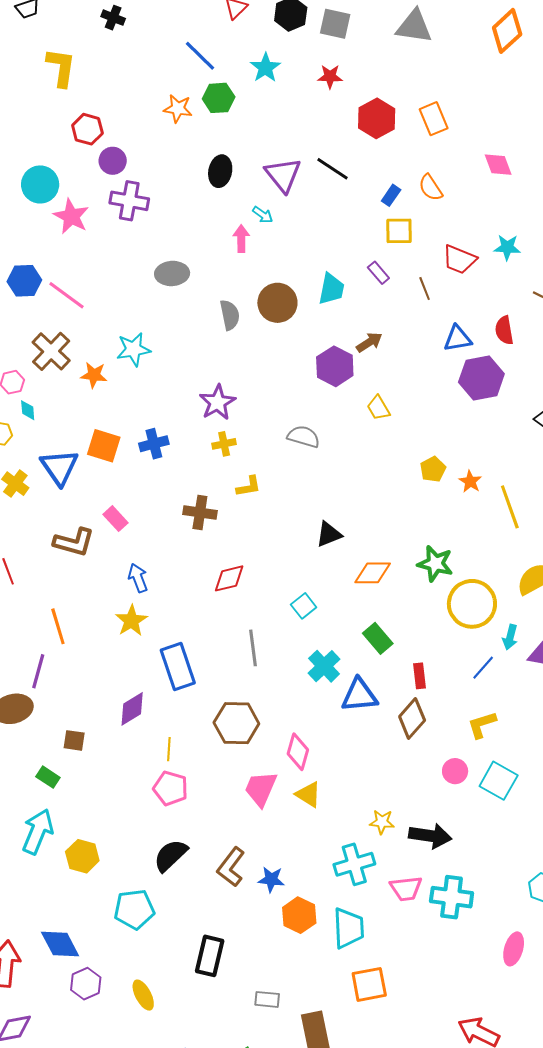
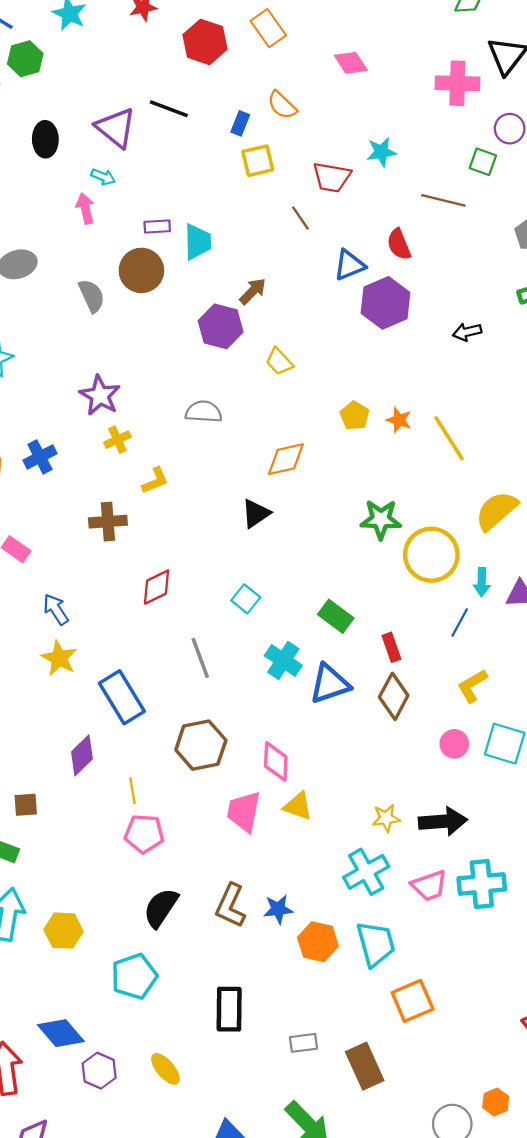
purple rectangle: (378, 273) -> (157, 227), moved, turned -40
orange diamond: (373, 573) -> (286, 459), moved

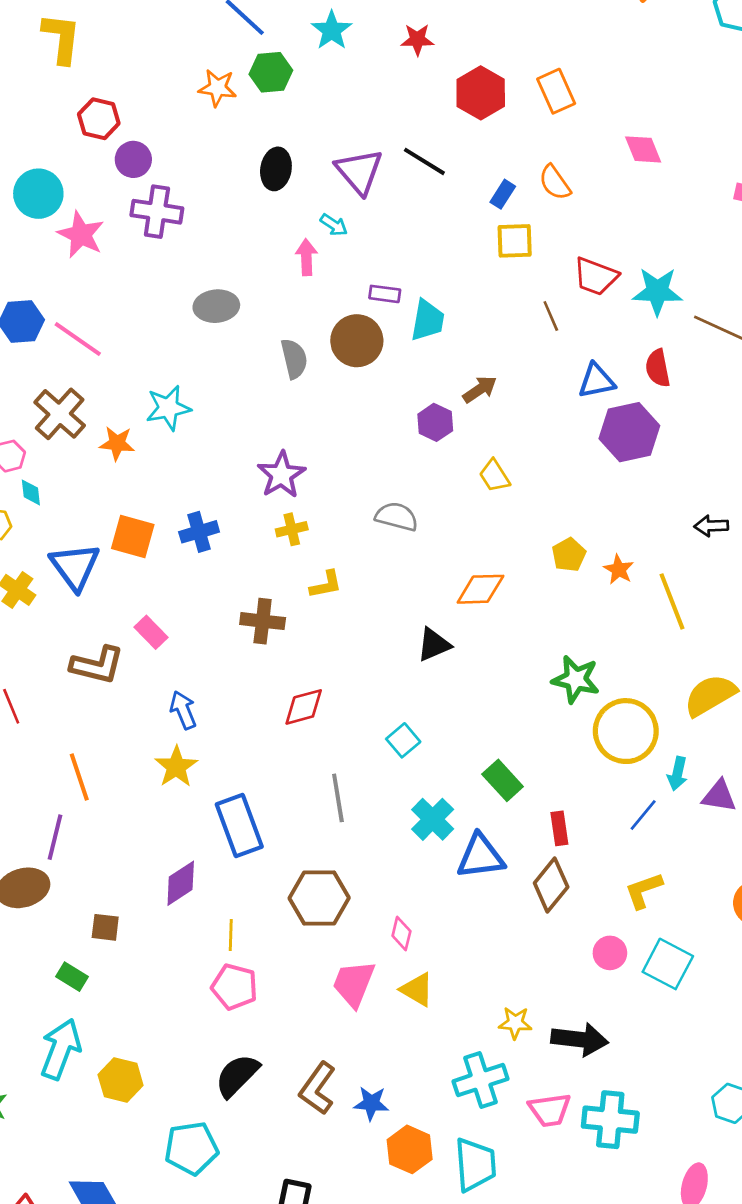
cyan star: (381, 152) -> (657, 291), moved, size x1.4
purple hexagon: (221, 326) -> (435, 422), size x0.7
black arrow: (467, 332) -> (711, 526), moved
pink diamond: (276, 762) -> (401, 933), size x0.7

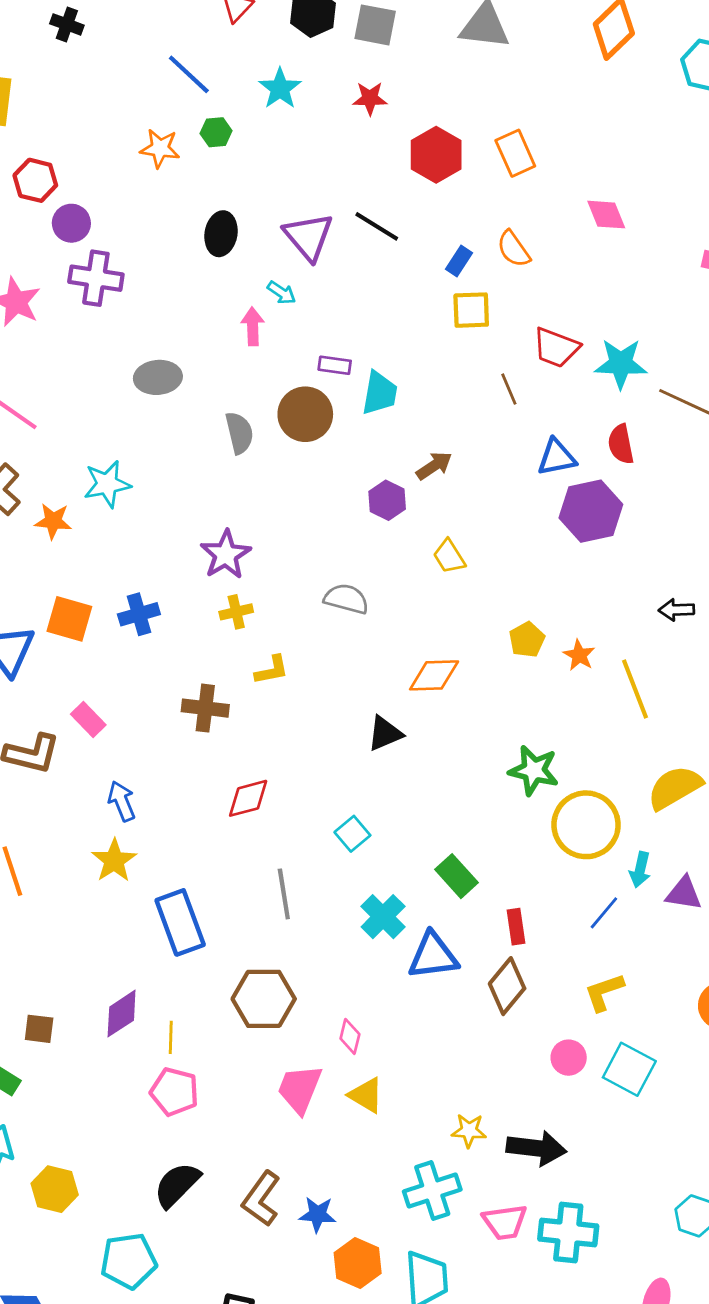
green hexagon: (271, 72) -> (216, 132), size x0.7
purple diamond: (181, 883) -> (122, 1014), moved

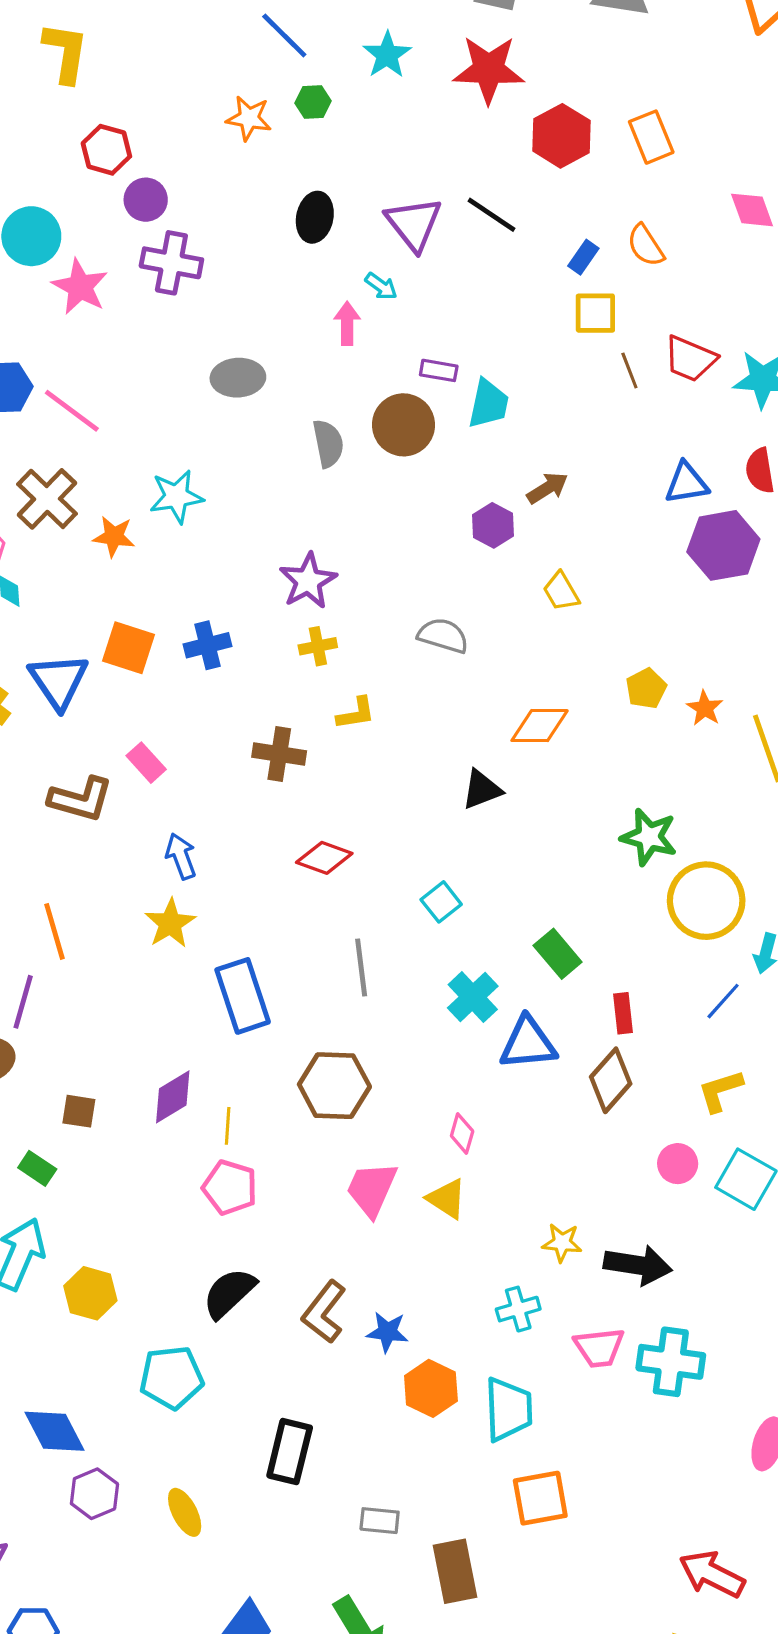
red star: (370, 98) -> (489, 69), size x1.8
brown line: (509, 389) -> (629, 371), moved
red diamond: (248, 798) -> (324, 858), turned 33
pink diamond: (350, 1036) -> (462, 1133), moved
cyan cross: (432, 1190) -> (518, 1309), size x0.7

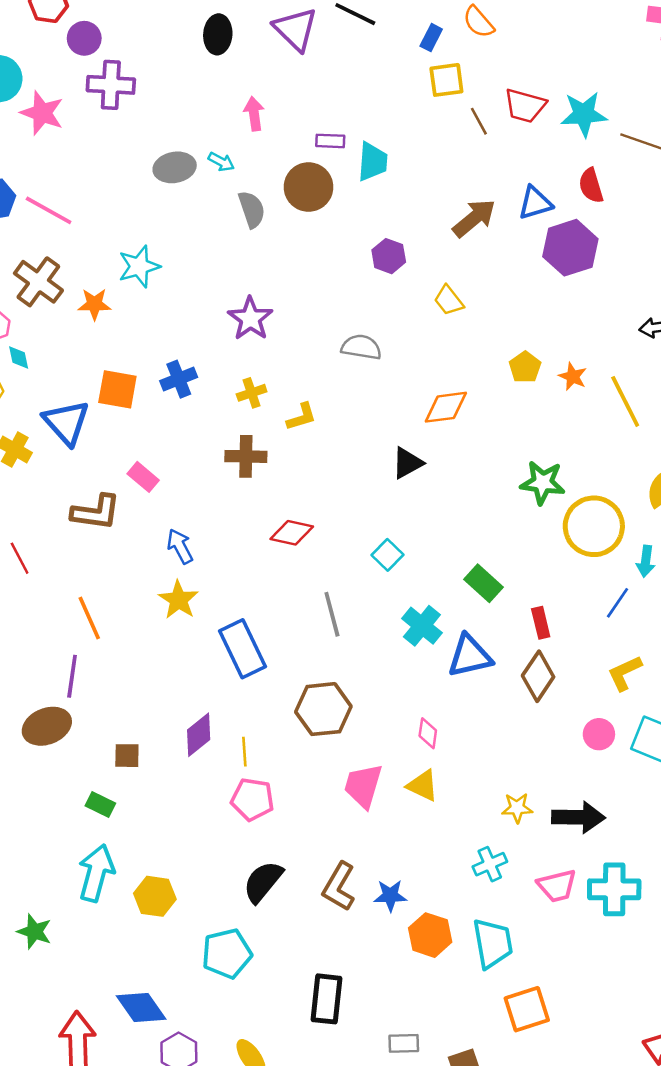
cyan arrow: (381, 286) -> (221, 162), moved
brown arrow: (547, 488) -> (474, 218), moved, size x1.4
yellow cross: (318, 646) -> (252, 393), moved

